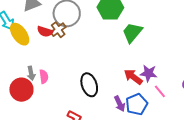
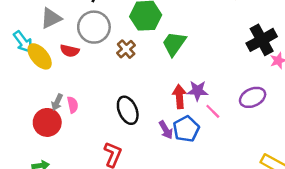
brown cross: (58, 30) -> (126, 49), moved
gray arrow: (31, 73) -> (57, 102), turned 40
red arrow: (133, 77) -> (179, 96), turned 54

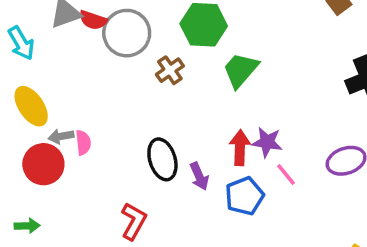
red semicircle: (70, 51) -> (93, 20), moved
yellow ellipse: (40, 56) -> (31, 106), moved
gray arrow: (57, 102) -> (61, 136), turned 49
purple arrow: (166, 130) -> (199, 176), moved

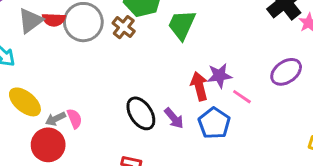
brown cross: (170, 70) -> (124, 27), moved

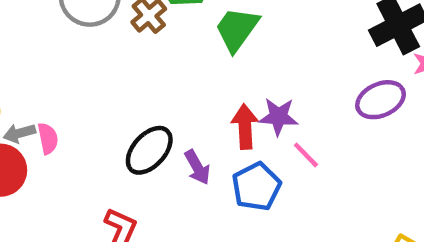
purple ellipse: (286, 72) -> (381, 100), moved
black ellipse: (141, 113) -> (149, 150), turned 64

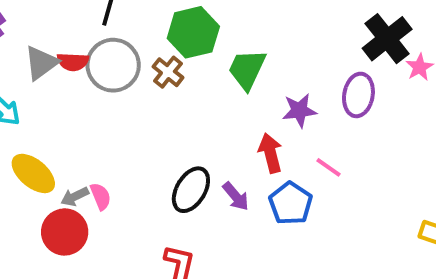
purple ellipse: (381, 100) -> (358, 95), moved, turned -45
purple star: (278, 117) -> (299, 111), moved

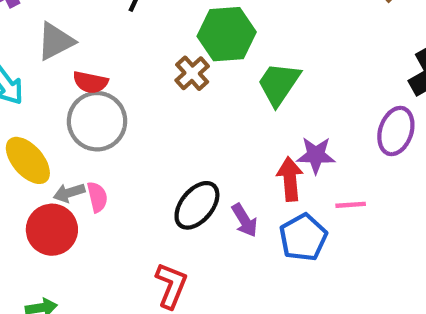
red semicircle: (73, 62) -> (90, 82), moved
gray circle: (113, 65) -> (97, 121), moved
purple star: (299, 111) -> (316, 155), moved
pink line: (328, 167) -> (351, 205), turned -48

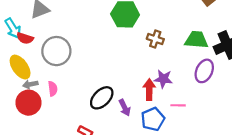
brown cross: (192, 73) -> (155, 39), moved, turned -35
red semicircle: (90, 82) -> (25, 38), moved
green trapezoid: (279, 84) -> (196, 40), moved, turned 55
gray arrow: (69, 193) -> (30, 84), moved

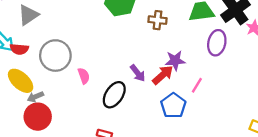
pink semicircle: (53, 89) -> (84, 76), moved
red arrow: (149, 89) -> (163, 75), turned 60
pink line: (178, 105) -> (197, 85), turned -48
purple arrow: (125, 108) -> (138, 73), moved

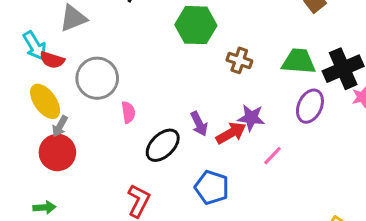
gray arrow: (35, 97) -> (60, 126), turned -49
blue pentagon: (173, 106) -> (212, 187), moved, turned -30

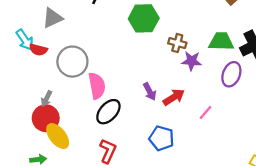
yellow ellipse: (45, 101) -> (58, 136), moved
pink semicircle: (128, 112) -> (97, 86), size x1.6
purple star: (251, 118) -> (192, 61), moved
black ellipse: (163, 145) -> (108, 112), moved

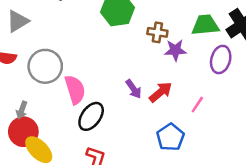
blue pentagon: (162, 138) -> (170, 137), moved, turned 30

